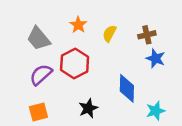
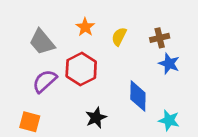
cyan star: (156, 111) -> (169, 120), turned 30
orange square: (38, 112) -> (30, 122), moved, turned 30

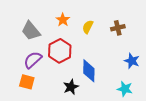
blue star: (169, 64) -> (132, 61), moved
blue diamond: (138, 96) -> (89, 71), moved
orange square: (30, 122) -> (27, 82), moved

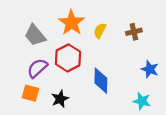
orange star: (63, 20) -> (71, 23), size x1.6
black star: (71, 87) -> (60, 99), moved

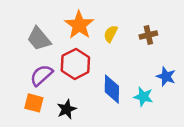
cyan star: (142, 101) -> (143, 97), moved

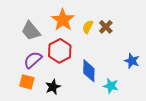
brown cross: (148, 35) -> (106, 27), moved, turned -32
cyan star: (143, 97) -> (111, 86), moved

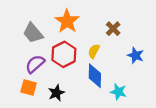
yellow semicircle: (88, 27) -> (94, 51), moved
blue star: (132, 61) -> (136, 55), moved

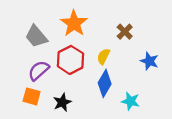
blue diamond: (95, 76) -> (105, 83), turned 30

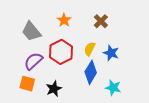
orange star: (74, 23) -> (64, 20), size x0.6
brown cross: (125, 32) -> (101, 21), moved
blue star: (149, 61) -> (111, 53), moved

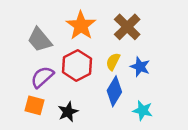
orange star: (64, 20) -> (81, 26), size x1.6
brown cross: (101, 21) -> (127, 27), size x1.5

